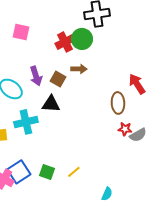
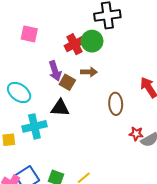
purple arrow: (36, 76) -> (55, 71), moved
brown ellipse: (118, 103) -> (116, 104), moved

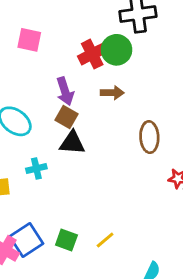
brown square: (67, 82) -> (66, 117), moved
cyan cross: (34, 126) -> (36, 168), size x0.6

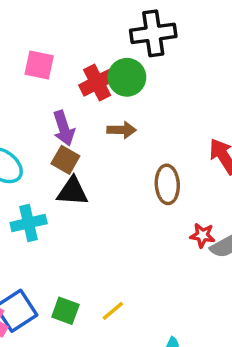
pink square: (29, 40) -> (39, 65), moved
cyan cross: (36, 168) -> (29, 223), size x1.4

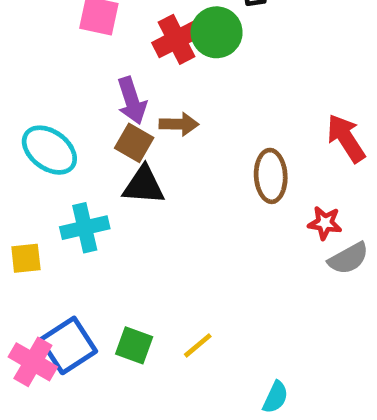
brown arrow: (122, 130) -> (179, 124), moved
red star: (202, 235) -> (325, 223), moved

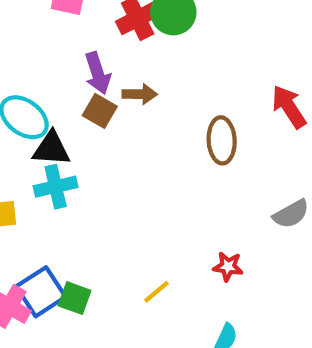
black triangle: (144, 185) -> (51, 149), moved
red star: (325, 223) -> (228, 267), moved
green square: (134, 345) -> (75, 298), moved

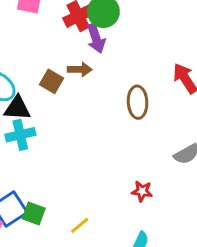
purple arrow: (98, 73) -> (96, 38), moved
yellow line: (156, 292) -> (80, 225), moved

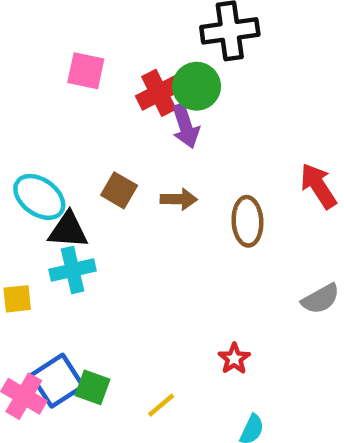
brown arrow: (80, 70) -> (179, 199), moved
red star: (142, 191) -> (234, 359), moved, turned 30

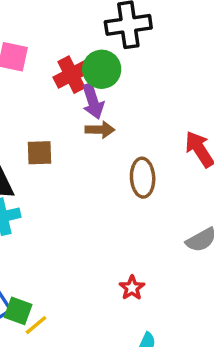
brown square: (119, 190) -> (40, 153), turned -32
brown arrow: (179, 199) -> (100, 130), moved
yellow line: (161, 405) -> (36, 325), moved

